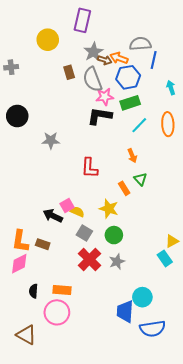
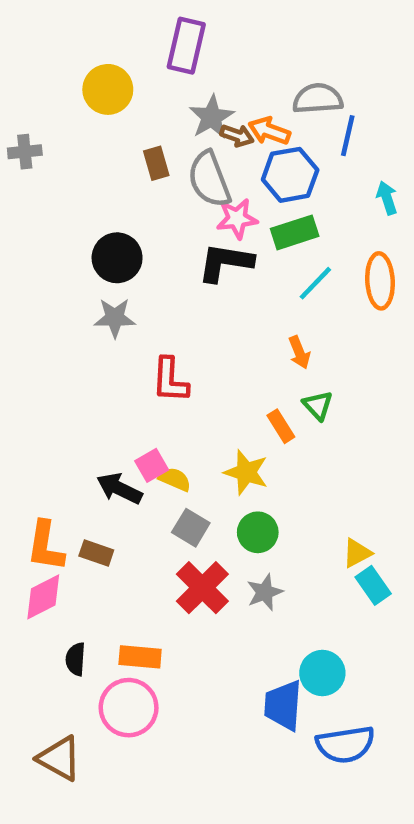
black circle: (17, 116) -> (117, 258), moved
red L-shape: (89, 168) -> (170, 380), moved
yellow triangle: (172, 241) -> (357, 553), moved

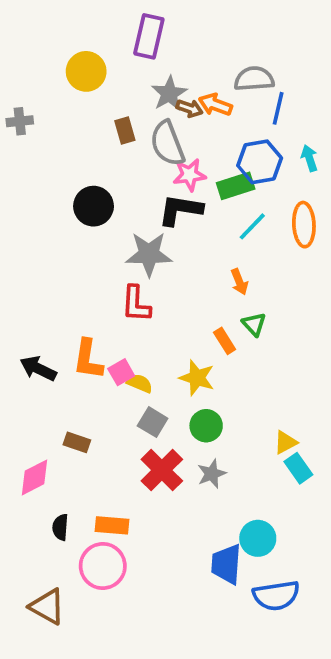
blue hexagon: (290, 175) -> (260, 162), moved
gray star: (115, 318) -> (149, 254), moved, size x1.4
black arrow: (119, 488) -> (38, 369), moved
orange L-shape: (46, 546) -> (88, 359), moved

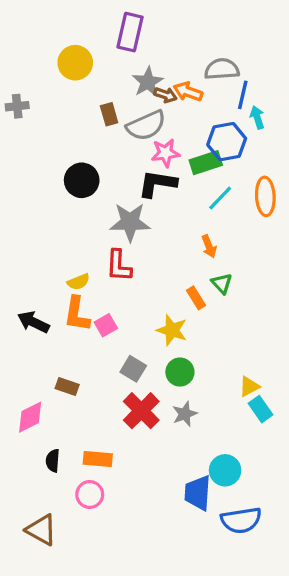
gray semicircle: (167, 143) -> (146, 126), turned -93
cyan arrow: (309, 158) -> (257, 117), moved
yellow semicircle: (140, 383) -> (78, 282), moved, turned 135
pink circle: (103, 566) -> (90, 494), size x0.7

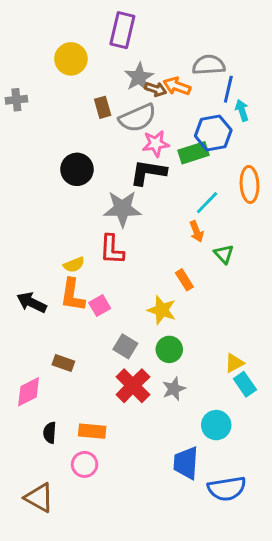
cyan line: (220, 198) -> (207, 203), moved
green triangle: (222, 283) -> (224, 254), moved
cyan circle: (225, 470) -> (216, 425), moved

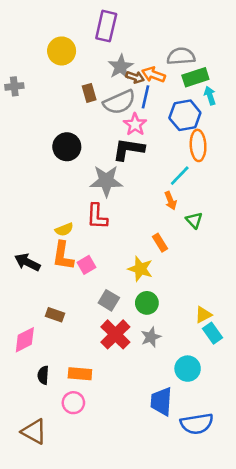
blue line: (228, 89) -> (146, 97), moved
pink star: (156, 144) -> (135, 124), turned -30
green rectangle: (194, 153) -> (195, 77), moved
orange ellipse: (249, 184) -> (198, 145), moved

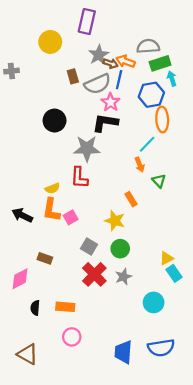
blue trapezoid: (161, 401) -> (123, 352), moved
pink circle: (73, 403) -> (72, 337), moved

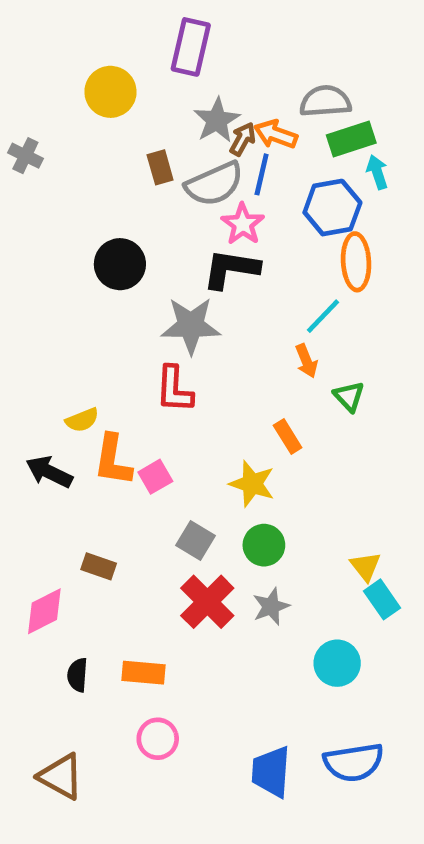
brown arrow: (110, 63) -> (243, 139), turned -80
gray cross: (11, 71) -> (25, 156), turned 32
yellow semicircle: (52, 188) -> (82, 420), moved
yellow triangle: (166, 258) -> (365, 566), turned -40

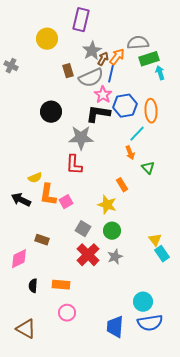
orange arrow: (276, 134) -> (117, 57), turned 108
blue hexagon: (332, 208) -> (125, 106), moved
cyan circle: (337, 663) -> (143, 302), moved

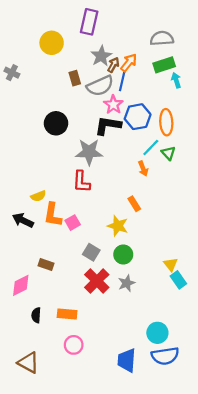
gray semicircle: (138, 43) -> (162, 38), moved
green triangle: (148, 168) -> (168, 153), moved

